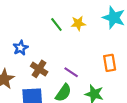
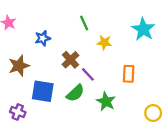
yellow star: (78, 23) -> (104, 43), moved
brown cross: (39, 69) -> (70, 60), moved

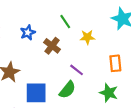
blue star: (43, 38) -> (28, 33), moved
brown cross: (70, 60) -> (52, 46), moved
green star: (106, 101) -> (109, 93), moved

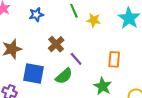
yellow star: (87, 37) -> (94, 20), moved
brown cross: (52, 46) -> (56, 44), moved

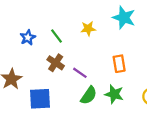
green line: (74, 11) -> (57, 36), moved
green semicircle: (64, 76) -> (89, 95), moved

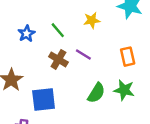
purple line: (80, 73) -> (83, 55), moved

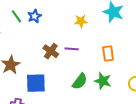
green line: (58, 30) -> (16, 16), moved
blue star: (26, 34) -> (34, 16), moved
purple line: (83, 55) -> (72, 49), turned -32

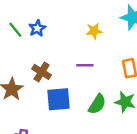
brown cross: (51, 51) -> (42, 72), moved
blue square: (36, 83) -> (58, 99), moved

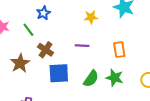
green line: (15, 30) -> (28, 30), moved

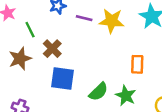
yellow star: (91, 17) -> (112, 21), size x1.5
green line: (28, 30) -> (30, 30), moved
purple line: (82, 46) -> (84, 18), moved

